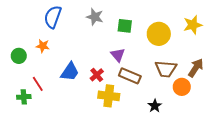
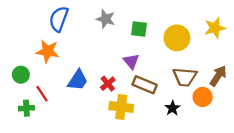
orange star: (43, 46) -> (48, 51), size x1.5
green circle: (19, 56) -> (21, 75), moved
black star: (155, 106) -> (172, 108), moved

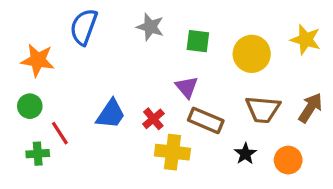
yellow star: (215, 28) -> (306, 40), turned 30
orange star: (48, 51) -> (38, 60), moved
orange circle: (203, 97) -> (288, 160), moved

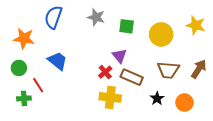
blue trapezoid: (111, 114) -> (57, 61), moved, turned -85
red cross: (153, 119) -> (105, 72), moved

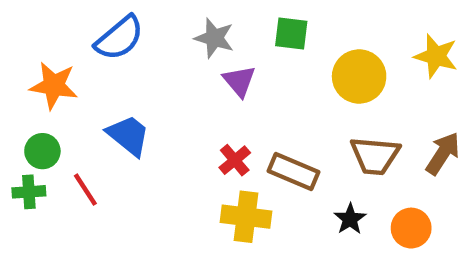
blue semicircle: (53, 17) -> (119, 38), turned -150
green square: (127, 26) -> (291, 34), moved
purple triangle: (119, 56) -> (239, 81), moved
green cross: (24, 98) -> (29, 192), moved

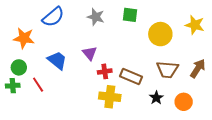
purple triangle: (239, 81) -> (90, 53), moved
red cross: (235, 160) -> (105, 71), turned 32

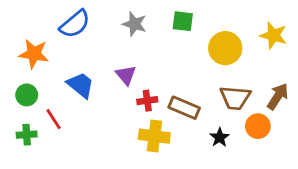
green cross: (13, 86) -> (27, 135), moved
orange circle: (184, 102) -> (258, 126), moved

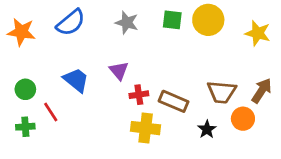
yellow circle: (225, 48) -> (208, 20), moved
orange star: (34, 54) -> (21, 32), moved

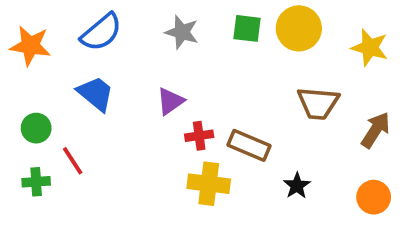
purple triangle: (119, 71) -> (170, 101), turned 35
blue trapezoid: (76, 80) -> (96, 94), moved
brown trapezoid: (222, 92) -> (318, 103), moved
orange circle: (243, 119) -> (374, 197), moved

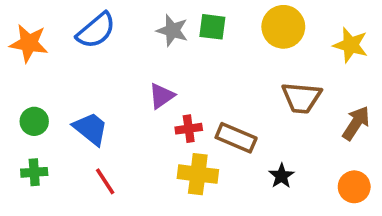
green square: (247, 28) -> (212, 27), moved
blue trapezoid: (96, 94) -> (91, 129), moved
red line: (73, 161) -> (105, 181), moved

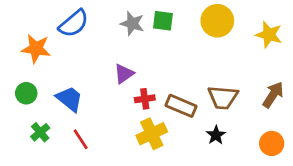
orange star: (29, 43) -> (36, 49), moved
brown trapezoid: (301, 98) -> (223, 97), moved
green cross: (34, 172) -> (40, 132), moved, turned -36
yellow cross: (198, 174) -> (152, 134), turned -32

